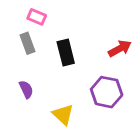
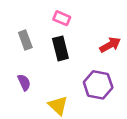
pink rectangle: (37, 17) -> (62, 18), moved

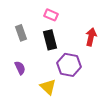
red arrow: (110, 45) -> (91, 37), turned -48
purple hexagon: (98, 85) -> (69, 65), moved

